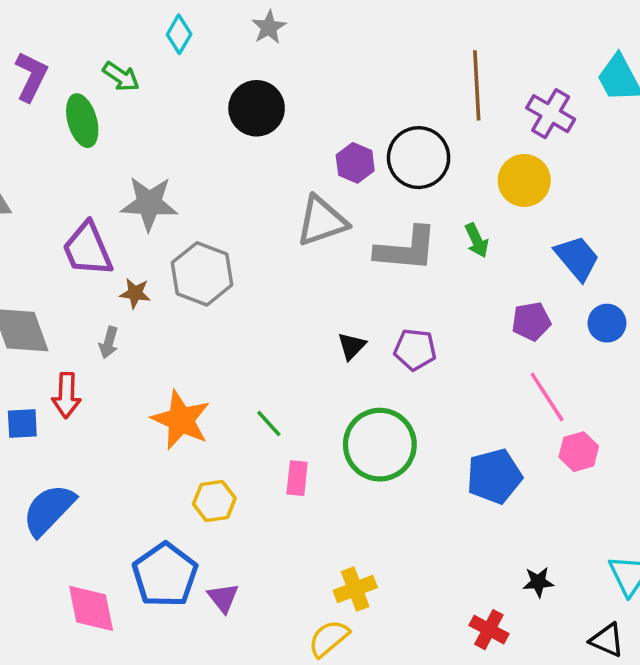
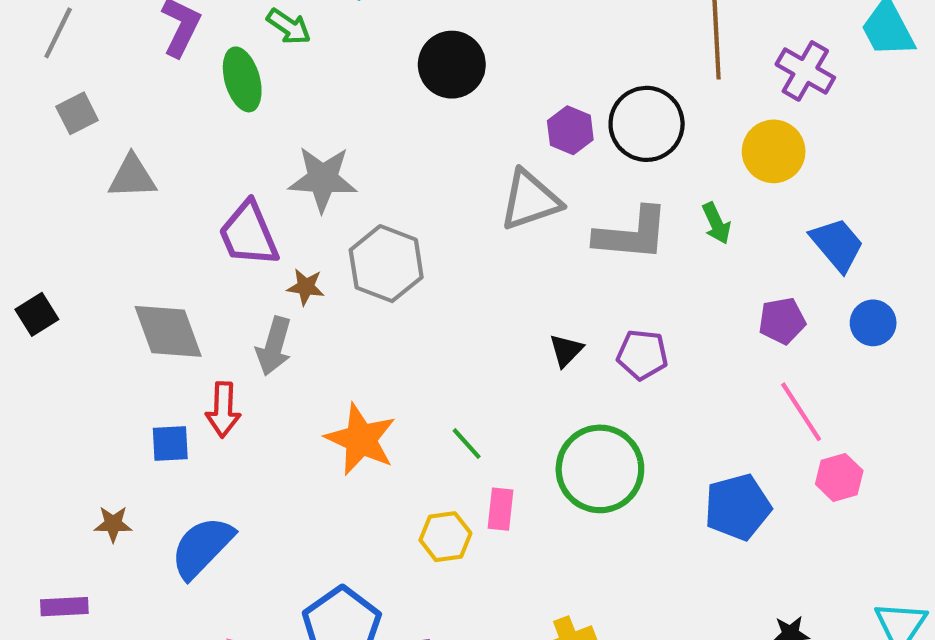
gray arrow: (109, 342) -> (274, 346), size x1.5
yellow hexagon: (214, 501) -> (445, 537), moved

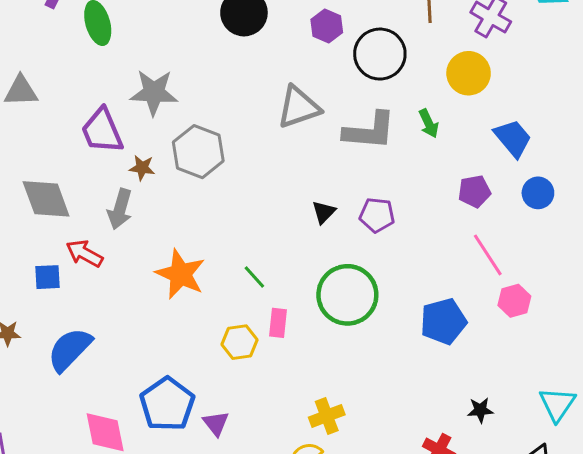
purple hexagon: (570, 130) -> (327, 26), moved
red arrow: (223, 410) -> (84, 253), turned 117

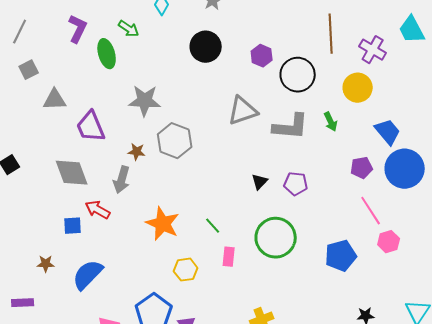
purple trapezoid: (102, 131) -> (91, 127), moved
blue circle: (538, 193) -> (405, 169), size x1.8
yellow hexagon: (240, 342) -> (186, 270), moved

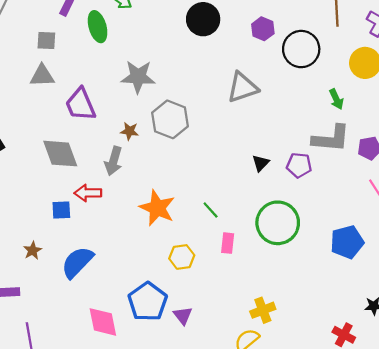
gray square: (29, 70) -> (46, 41), moved, turned 30
gray L-shape: (291, 127) -> (331, 139), moved
red arrow: (98, 210) -> (88, 193), turned -30
brown star: (46, 264) -> (33, 251), turned -30

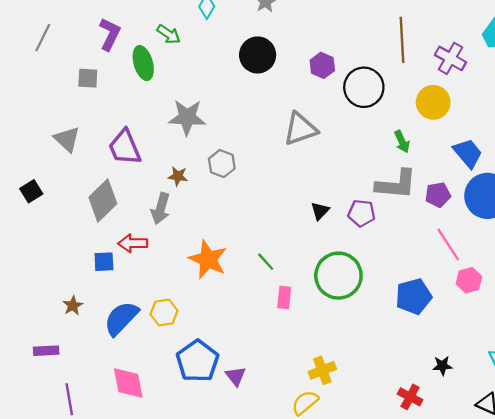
gray triangle: (42, 76) -> (67, 139), moved, turned 45
gray hexagon: (170, 119) -> (222, 164), size x0.7
gray diamond: (60, 154) -> (103, 201), turned 66
yellow hexagon: (182, 257) -> (164, 313), moved
pink diamond: (103, 322) -> (128, 383), moved

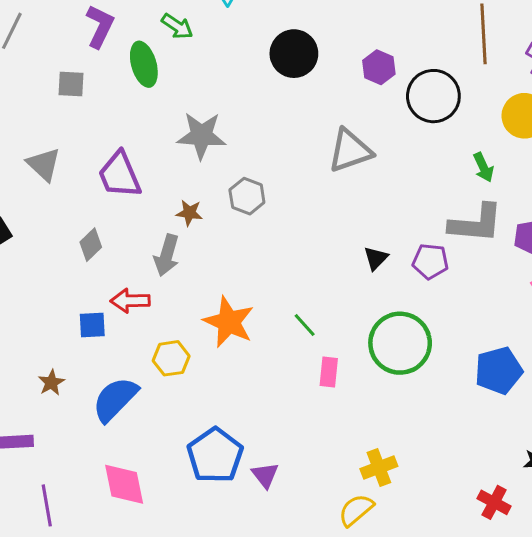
gray diamond: (103, 201) -> (91, 245), size x0.6
yellow hexagon: (164, 313) -> (171, 358), moved

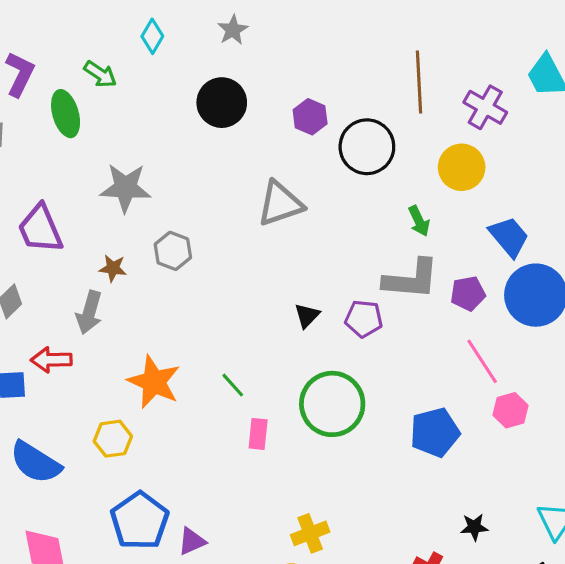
yellow hexagon: (171, 358) -> (113, 439), moved
blue semicircle: (115, 399) -> (36, 462), turned -102
purple triangle: (265, 475) -> (192, 541), turned 44

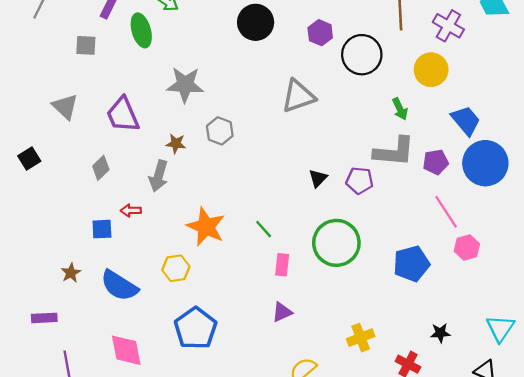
red arrow: (51, 360) -> (131, 211), size x0.7
yellow cross: (310, 533) -> (361, 338), moved
purple triangle: (192, 541) -> (282, 312), moved

